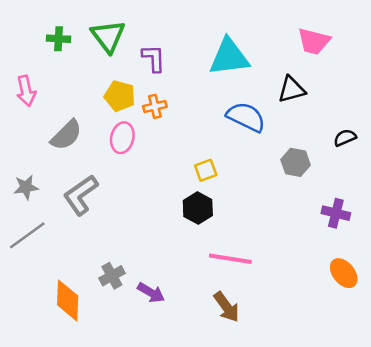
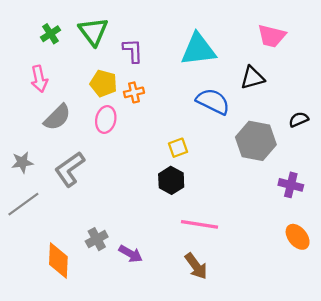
green cross: (59, 39) -> (50, 34), turned -36
pink arrow: (26, 91) -> (39, 79), moved
gray hexagon: (296, 162) -> (256, 141), size x1.6

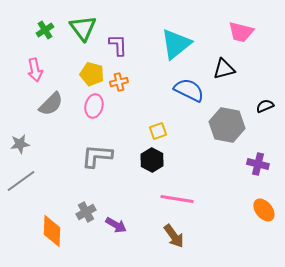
cyan triangle: (198, 50) -> (176, 44), turned -32
gray L-shape: (70, 169) -> (97, 156), moved, turned 40

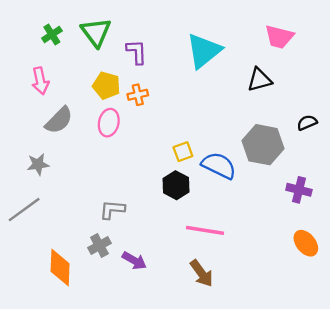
blue semicircle: (189, 90) -> (219, 166), moved
gray star: (20, 144) -> (38, 164), moved
gray L-shape: (97, 156) -> (112, 210), moved, size x0.7

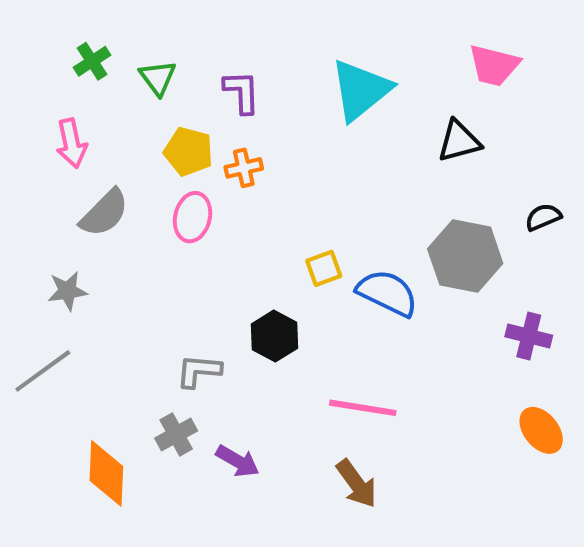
green triangle: (96, 32) -> (158, 78), moved, size x0.7
black hexagon: (176, 185) -> (275, 336), moved

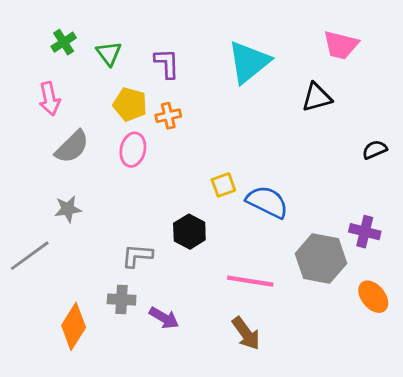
gray hexagon: (465, 256) -> (321, 258), moved
gray star: (67, 291) -> (68, 209), moved
gray cross: (176, 434) -> (122, 299), turned 32
orange diamond: (106, 473) -> (74, 326), turned 30

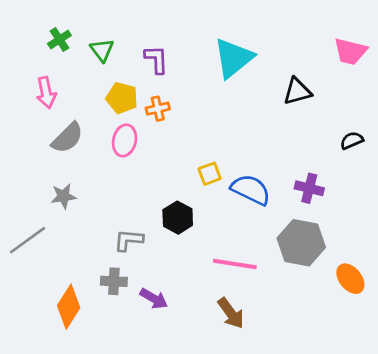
pink trapezoid: (341, 45) -> (350, 51), moved
purple cross: (365, 232) -> (309, 188), moved

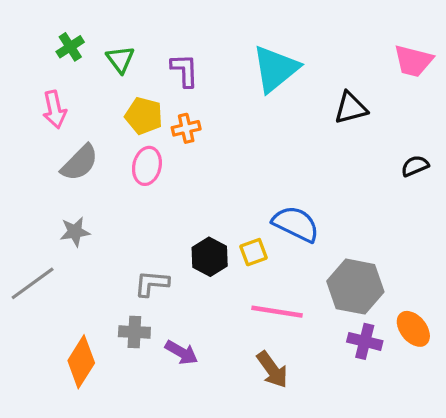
yellow square: (210, 174) -> (254, 252), moved
purple cross: (309, 188) -> (365, 341), moved

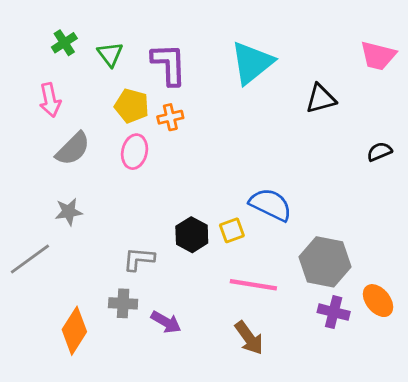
purple L-shape: (185, 70) -> (169, 64), size x1.4

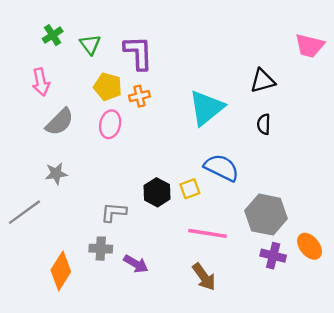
cyan triangle: (252, 63) -> (206, 108), moved
black semicircle: (379, 152) -> (264, 124), moved, turned -66

